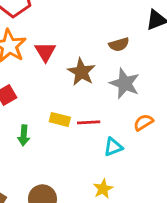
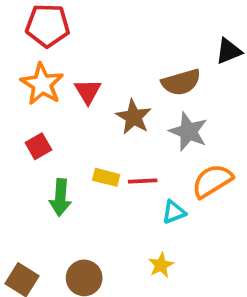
brown semicircle: (119, 45) -> (181, 82), size x1.5
orange semicircle: (143, 122) -> (212, 181), size x1.6
green arrow: (24, 135) -> (60, 197), size x1.4

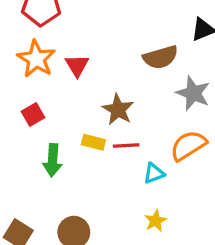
brown star: (134, 117) -> (118, 110), moved
gray star: (188, 132) -> (193, 93), moved
yellow star: (161, 265) -> (156, 221), moved

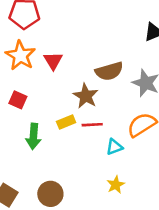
brown semicircle: (160, 57) -> (109, 71), moved
red square: (33, 114) -> (18, 100), turned -36
yellow rectangle: (93, 142) -> (66, 122), turned -36

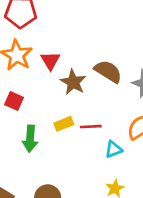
brown semicircle: (109, 71) -> (108, 71), turned -132
brown star: (86, 96) -> (73, 82), moved

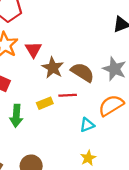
brown semicircle: (108, 71) -> (82, 72), moved
red line: (91, 127) -> (68, 95), moved

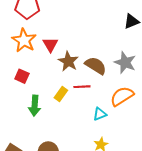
yellow rectangle: (45, 103) -> (61, 94), turned -32

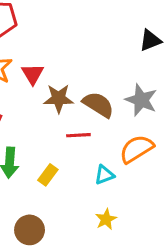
brown star: (68, 61) -> (59, 98), turned -30
yellow rectangle: (61, 94) -> (48, 175), moved

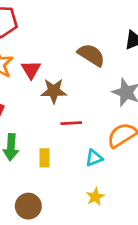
brown semicircle: (98, 105) -> (91, 55), moved
yellow rectangle: (48, 175) -> (44, 158), turned -36

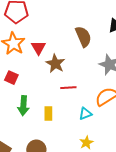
brown semicircle: (91, 55) -> (83, 37), turned 35
brown star: (54, 91) -> (55, 64), turned 30

